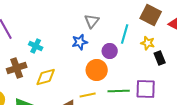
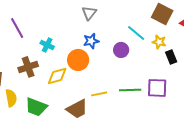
gray triangle: (92, 21) -> (89, 13), moved
cyan line: (125, 34) -> (136, 33), turned -66
orange circle: (97, 70) -> (78, 60), moved

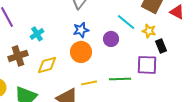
cyan cross: (47, 45) -> (37, 34), turned 32
orange circle: (78, 60) -> (81, 52), moved
purple square: (157, 88) -> (147, 65), moved

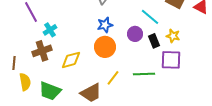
yellow star: (149, 31) -> (173, 36), moved
cyan cross: (37, 34) -> (50, 30), moved
black rectangle: (161, 46) -> (154, 41), moved
yellow line: (89, 83) -> (113, 78), turned -42

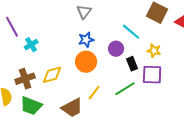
black rectangle: (154, 41) -> (132, 64), moved
brown cross: (42, 51) -> (25, 79), moved
green line: (144, 74) -> (125, 89), turned -30

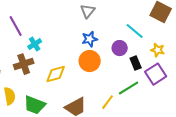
purple square: (152, 75) -> (156, 74), turned -35
brown cross: (25, 79) -> (24, 64), moved
yellow line: (94, 93) -> (108, 102), moved

